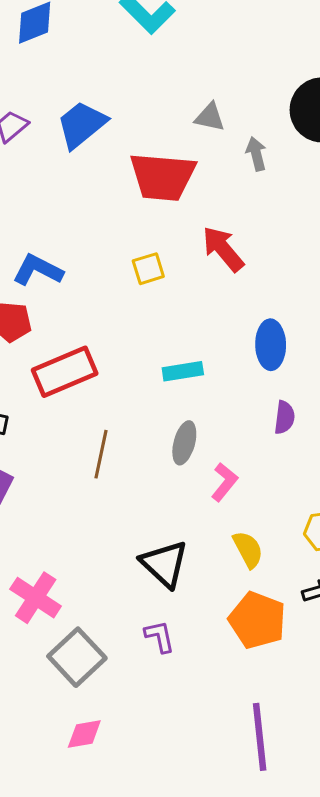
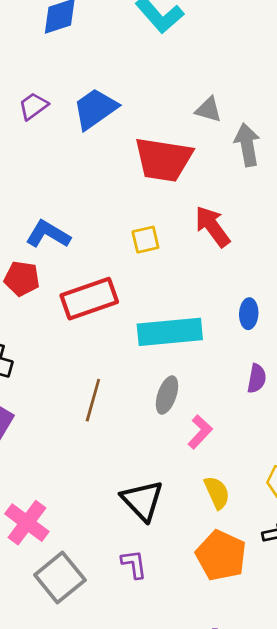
gray arrow: (256, 154) -> (247, 145), size x1.4
blue ellipse: (271, 345) -> (249, 314), size x0.7
cyan rectangle: (183, 371) -> (170, 332), size x1.8
red rectangle: (65, 372) -> (89, 299), moved

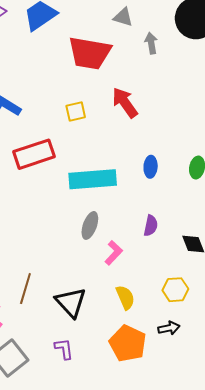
gray arrow: (247, 145) -> (151, 43), size x0.7
purple semicircle: (257, 378) -> (151, 226), moved
brown line: (93, 400) -> (25, 289), moved

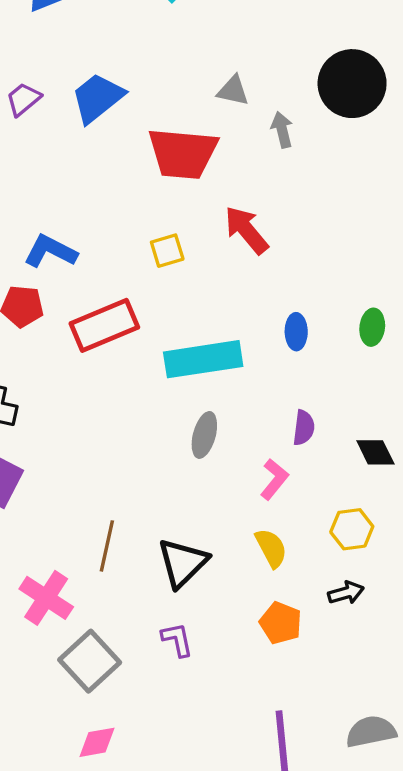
pink L-shape: (114, 253) -> (274, 479), moved
black triangle: (71, 302) -> (183, 563), turned 32
orange pentagon: (128, 343) -> (281, 623), size x0.7

